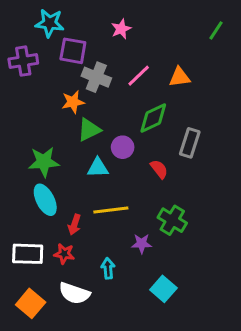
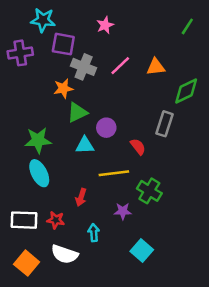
green diamond: (153, 118) -> (186, 91), moved
yellow line: (111, 210) -> (114, 173), moved
red arrow: (74, 225) -> (81, 197), moved

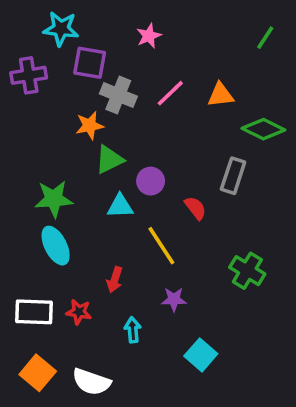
green diamond: (186, 91) -> (263, 129), turned 52
yellow line: (114, 173) -> (161, 246), turned 64
green cross: (149, 191) -> (247, 271), moved
white semicircle: (65, 254) -> (91, 382), moved

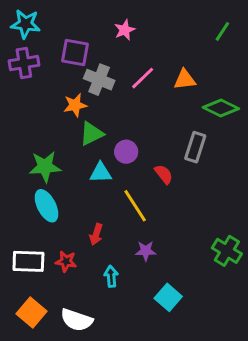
cyan star: (61, 29) -> (25, 24), moved
green cross: (247, 271) -> (227, 251), moved

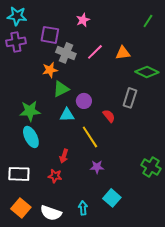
red star: (66, 261) -> (55, 176), moved
cyan arrow: (111, 276) -> (83, 208), moved

